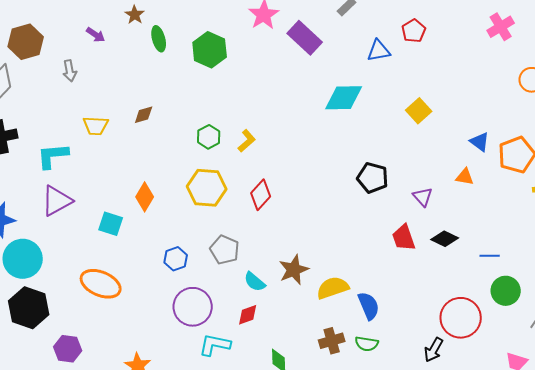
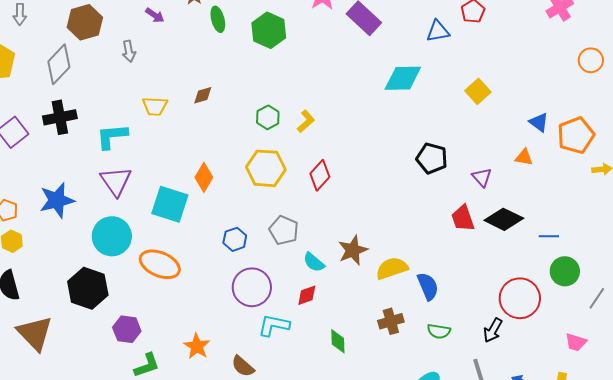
purple triangle: (57, 201) -> (116, 181), turned -36
cyan square: (111, 224) -> (170, 204), size x1.5
black diamond: (445, 239) -> (504, 219), size x1.4
cyan circle: (23, 259) -> (112, 236), moved
green semicircle: (367, 344) -> (439, 331), moved

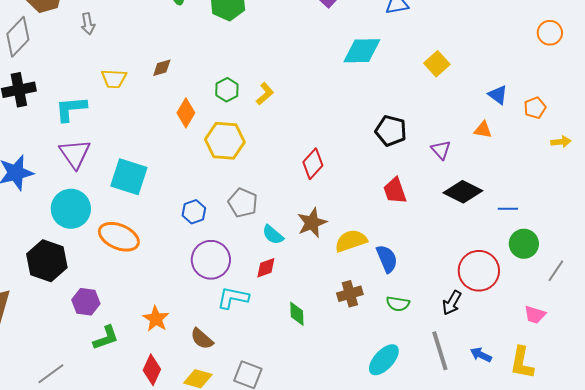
orange pentagon: (576, 135) -> (535, 108), size x0.6
red diamond: (320, 175) -> (313, 164), moved
orange diamond: (204, 177) -> (186, 113), moved
red trapezoid: (463, 218) -> (395, 191), moved

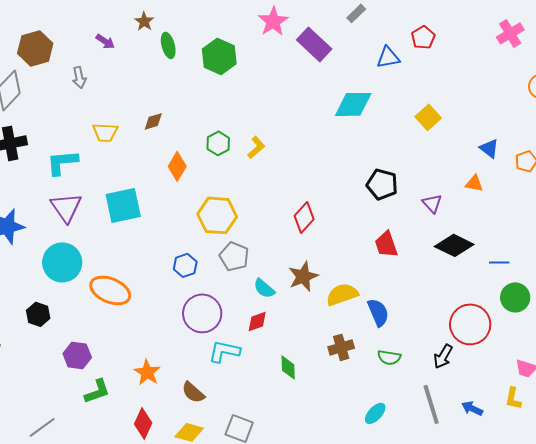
yellow hexagon: (225, 141) -> (217, 215), moved
cyan square: (129, 177) -> (123, 205), moved, turned -30
black hexagon: (47, 261) -> (38, 314), size x0.6
cyan ellipse: (384, 360) -> (375, 413), size x0.7
yellow L-shape: (522, 363) -> (513, 398), moved, size x0.7

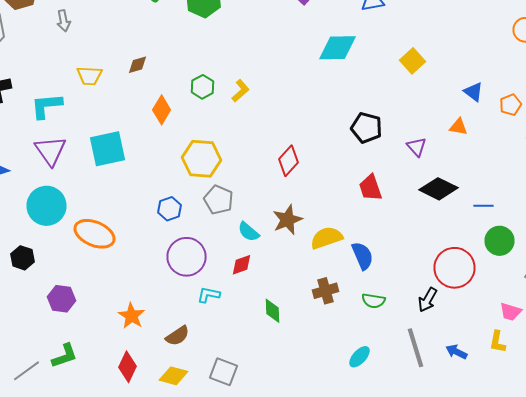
cyan L-shape: (224, 351) -> (208, 295), size x0.7
green L-shape: (97, 391) -> (64, 356), moved
brown semicircle: (193, 392) -> (178, 336), turned -75

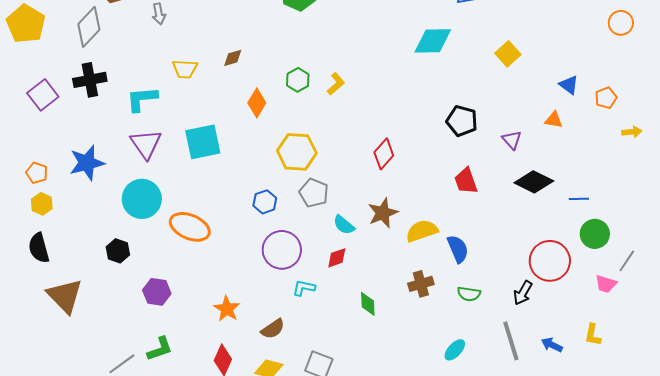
pink trapezoid: (510, 312) -> (606, 284), moved

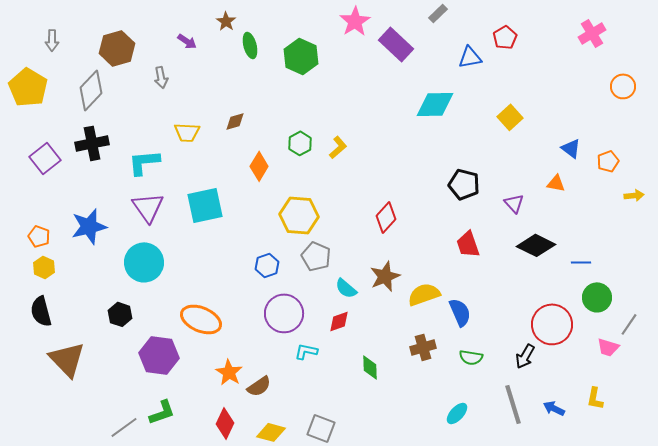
orange ellipse: (190, 227) -> (201, 319), moved
purple hexagon: (157, 292) -> (159, 355), size x1.4
brown semicircle: (273, 329) -> (259, 386), moved

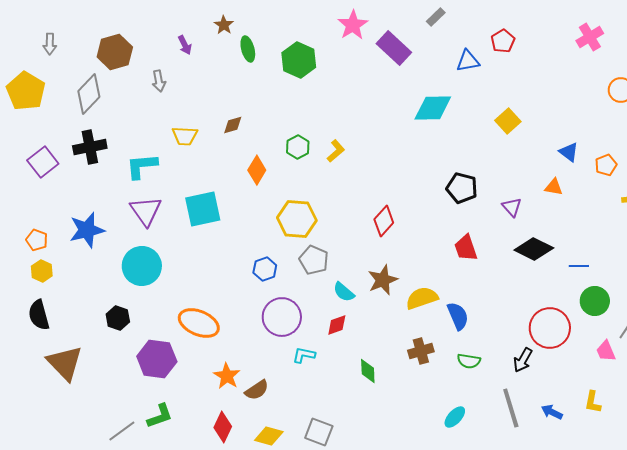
purple arrow: (187, 41) -> (185, 45), turned 30
pink trapezoid: (608, 347) -> (606, 351), turned 50

